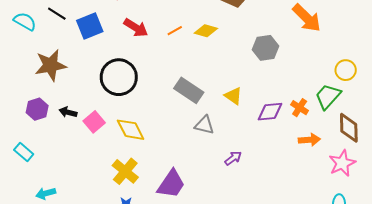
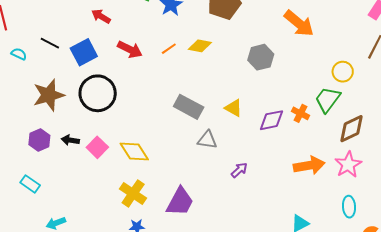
cyan semicircle: (25, 21) -> (19, 54), size x0.7
black circle: (119, 77) -> (98, 93), moved
brown diamond: (349, 128) -> (351, 129), turned 72
orange arrow: (309, 140) -> (309, 165), moved, size x1.4

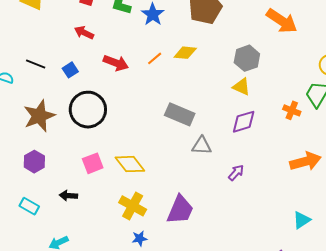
blue square: (84, 52) -> (70, 70), size x0.6
yellow triangle: (234, 108) -> (241, 87), moved
purple diamond: (271, 120) -> (244, 122), moved
black arrow: (70, 140) -> (68, 196), moved
pink square: (97, 147) -> (93, 163), turned 30

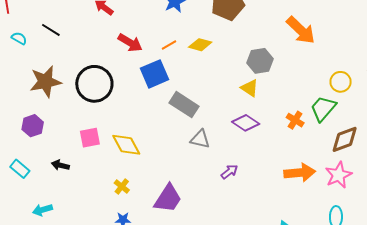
blue square: (70, 70) -> (155, 74), moved, size x1.8
purple diamond: (244, 122) -> (246, 123), turned 40
yellow cross: (133, 206) -> (122, 187), size x0.6

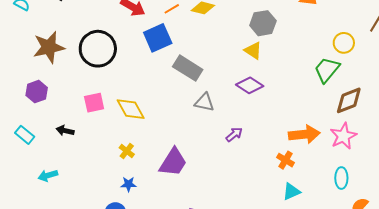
orange cross: (295, 120) -> (285, 160), moved

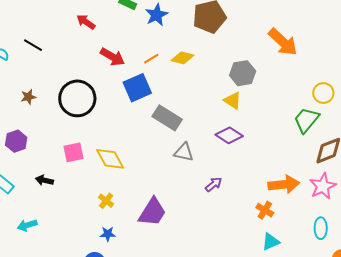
brown star: (49, 47) -> (28, 97), size x0.5

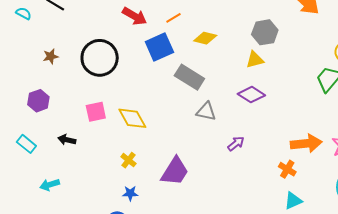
yellow diamond: (183, 58) -> (205, 38), moved
yellow triangle: (233, 101) -> (255, 60), turned -48

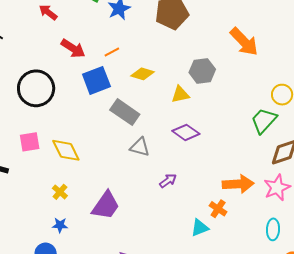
yellow triangle: (255, 60) -> (180, 94), moved
cyan triangle: (293, 201) -> (200, 228), moved

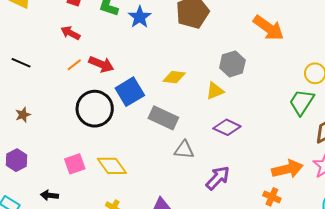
orange line: (112, 52) -> (74, 65), moved
black circle: (36, 88) -> (95, 109), moved
purple arrow: (168, 181) -> (218, 178), size x1.5

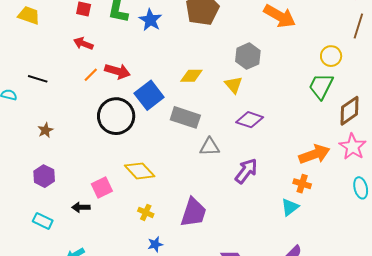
yellow triangle: (215, 91) -> (234, 85), turned -42
pink square: (75, 164) -> (102, 188), moved

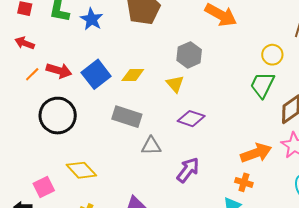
blue square: (149, 95) -> (96, 74), moved

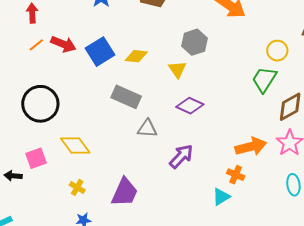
red arrow: (25, 43) -> (32, 13), turned 60
black circle: (58, 116) -> (40, 104), moved

